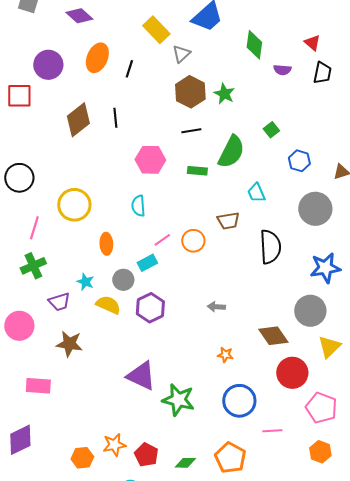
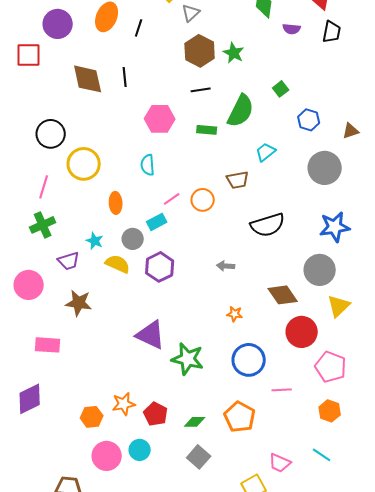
brown diamond: (78, 120) -> (88, 79), turned -64
black circle: (19, 178) -> (51, 134), moved
cyan trapezoid: (256, 193) -> (266, 152), turned 75
black semicircle: (270, 247) -> (268, 225), moved, turned 76

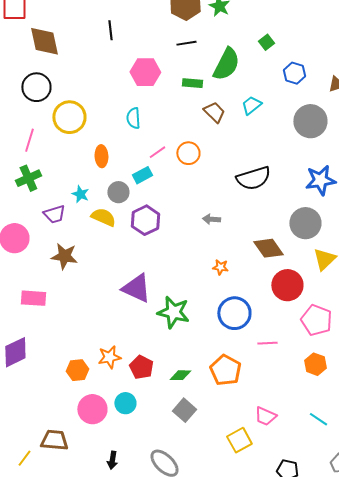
brown diamond: (88, 79) -> (44, 41), moved
brown trapezoid: (238, 180) -> (214, 112), moved, turned -125
cyan line: (322, 455) -> (318, 419), moved

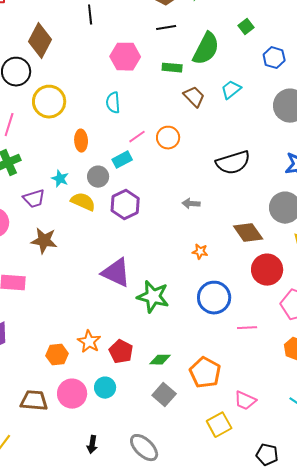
brown diamond: (44, 41) -> (40, 41), moved, turned 40
orange star: (109, 357) -> (89, 342), turned -30
orange pentagon: (225, 370) -> (205, 373), moved
brown trapezoid: (54, 440) -> (34, 401), moved

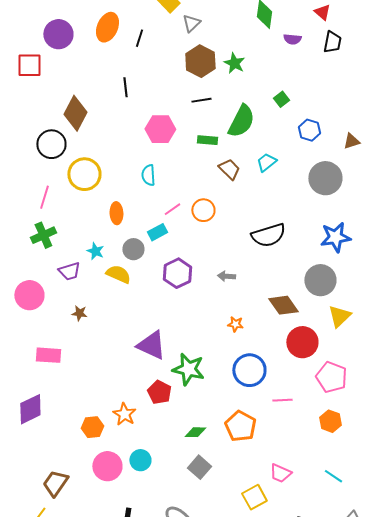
purple hexagon: (125, 205) -> (177, 273), moved
brown star: (44, 241) -> (79, 313), size x0.6
red pentagon: (121, 352) -> (159, 392), moved
orange pentagon: (205, 373) -> (240, 426), moved
brown trapezoid: (34, 401) -> (55, 483), moved, turned -60

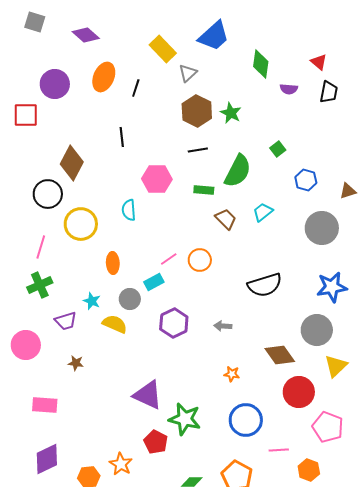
cyan semicircle: (148, 175) -> (129, 210), moved
purple diamond: (30, 409) -> (47, 459), moved
orange hexagon: (330, 421) -> (309, 470), moved

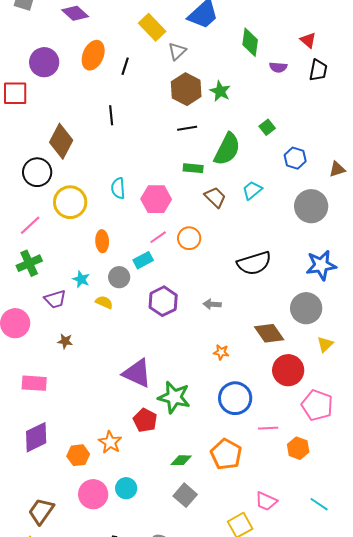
pink hexagon: (157, 179) -> (156, 199), moved
pink line: (41, 247) -> (30, 225), turned 30
yellow semicircle: (115, 324) -> (104, 302), size x0.7
yellow triangle: (336, 366) -> (325, 344), size x0.7

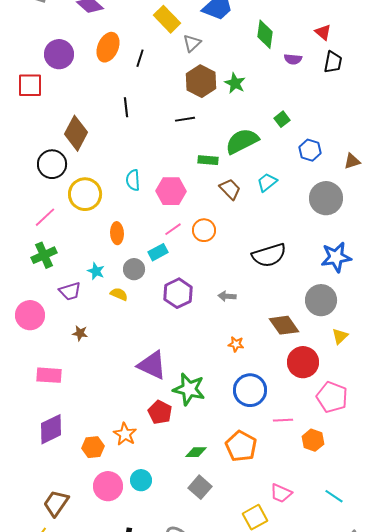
black line: (187, 128) -> (185, 119), moved
green semicircle: (227, 149) -> (242, 141), turned -144

